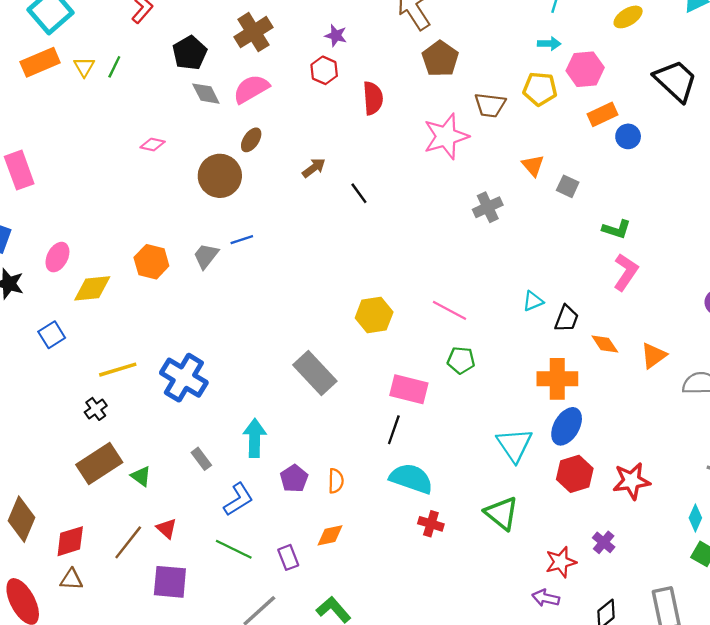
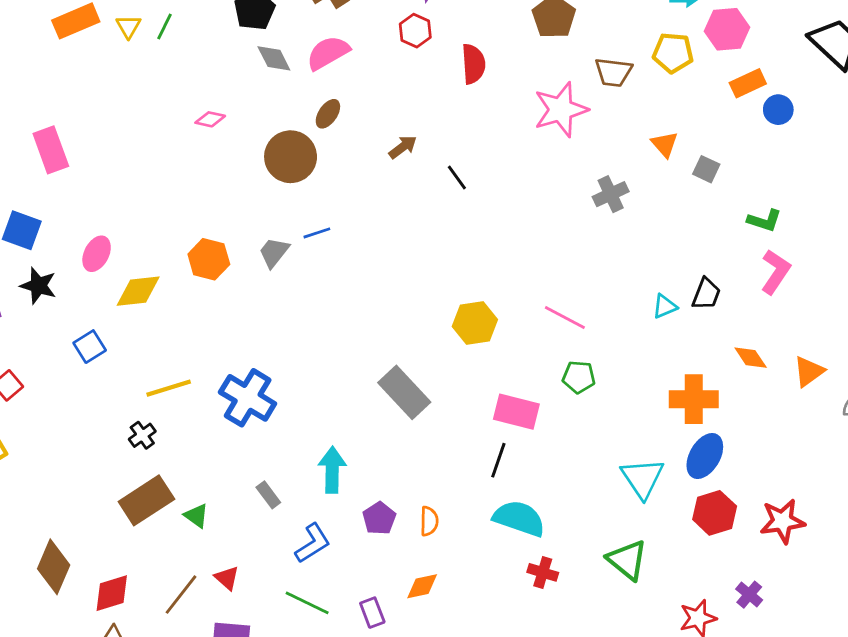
black trapezoid: (567, 319) -> (706, 294), moved

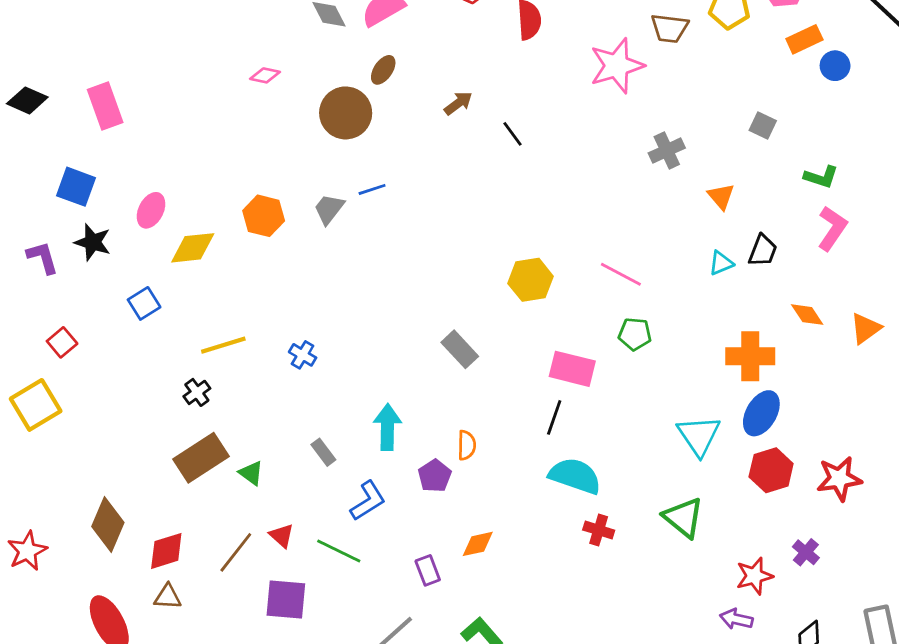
orange triangle: (665, 144) -> (721, 196), moved
gray rectangle: (404, 392) -> (460, 349), size x0.7
blue cross: (248, 398) -> (303, 355), size x0.5
orange semicircle: (429, 521) -> (467, 445), moved
green line: (307, 603) -> (339, 551), moved

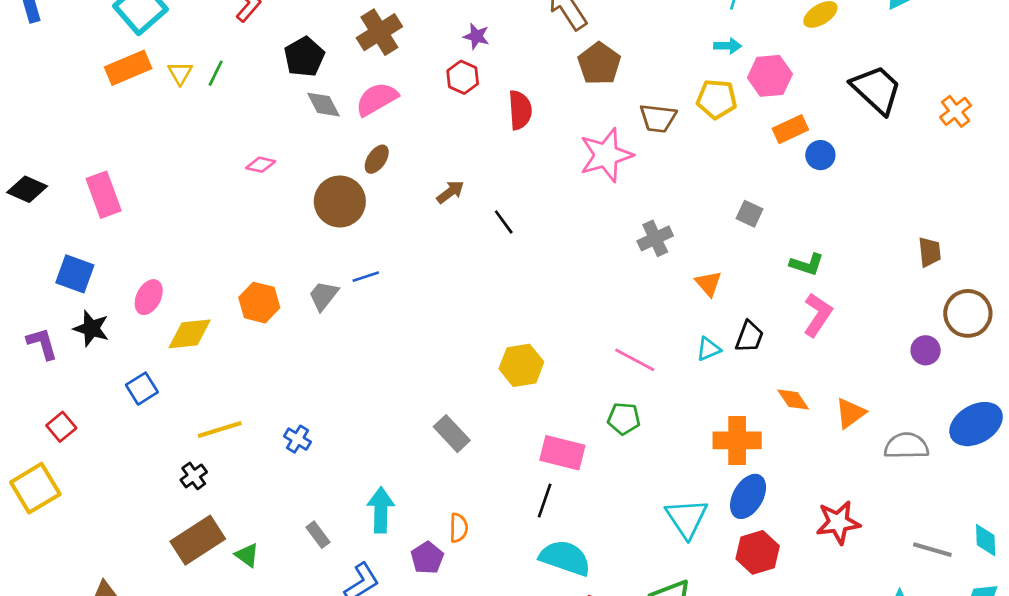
pink line: (621, 274) -> (635, 360), moved
red star: (839, 479) -> (838, 522), moved

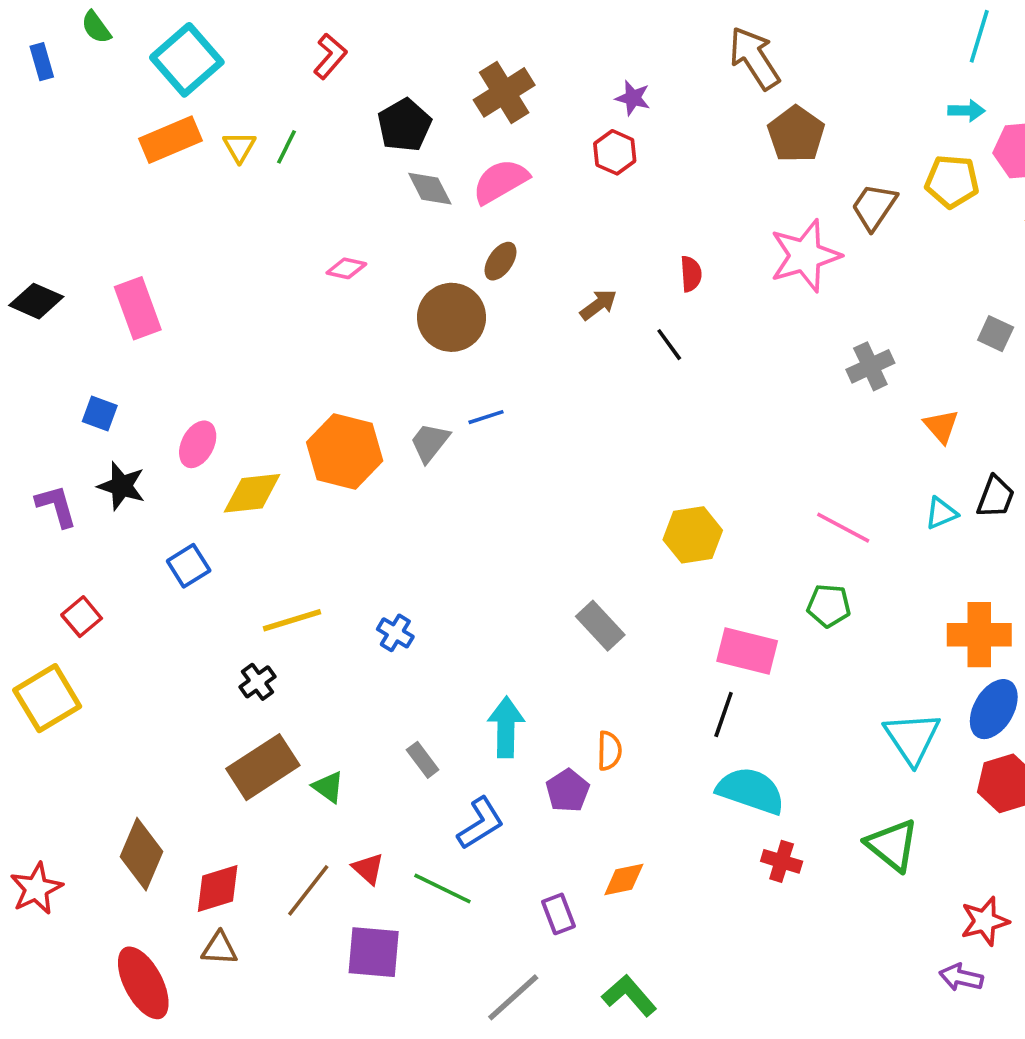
red semicircle: (520, 110) -> (691, 274), moved, size x0.7
brown trapezoid: (658, 118) -> (874, 207), turned 117
blue square: (75, 274) -> (100, 413), size x0.7
orange hexagon: (259, 303) -> (345, 452), size x1.4

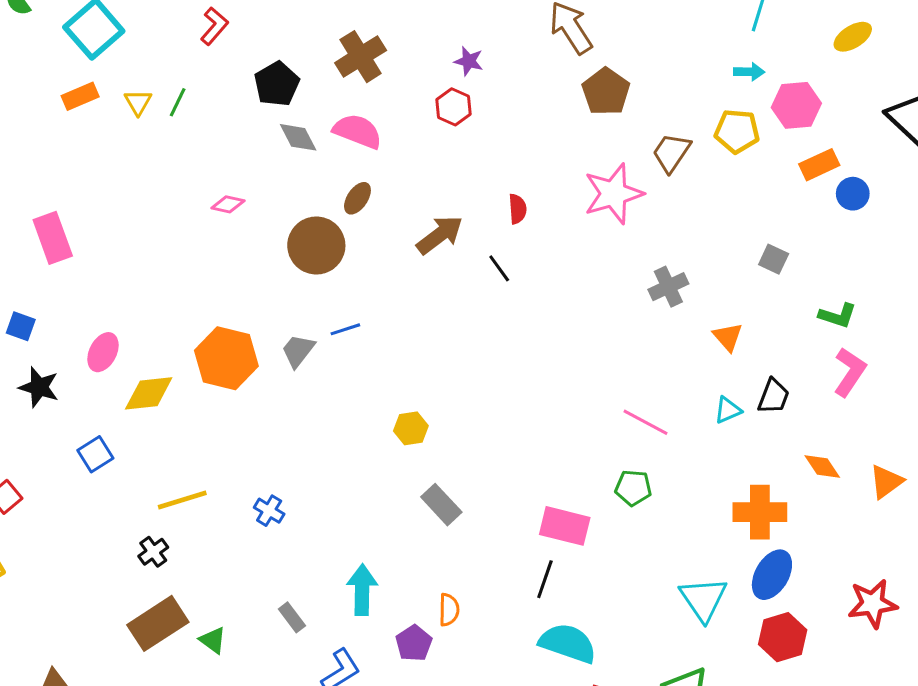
orange rectangle: (170, 140) -> (80, 96), size x0.7
pink semicircle: (500, 181) -> (357, 131), turned 51
brown arrow: (598, 305) -> (440, 235), size x1.5
yellow hexagon: (693, 535) -> (411, 428), moved, size x0.7

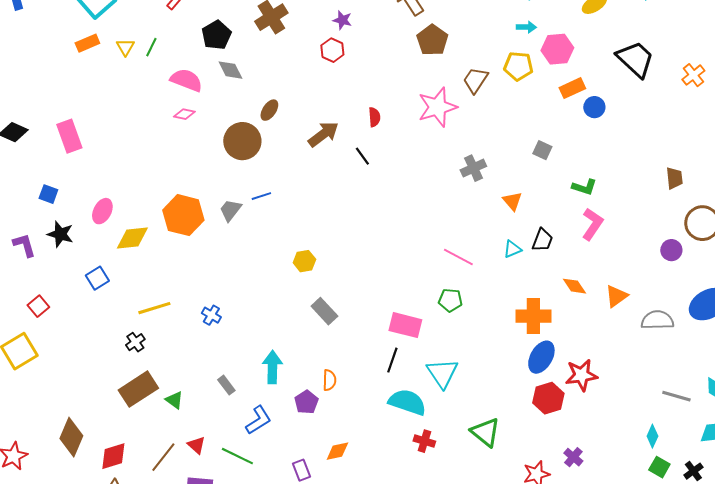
pink semicircle: (357, 131) -> (186, 80), moved
cyan triangle: (703, 599) -> (442, 373), moved
red star: (873, 604) -> (581, 375), moved

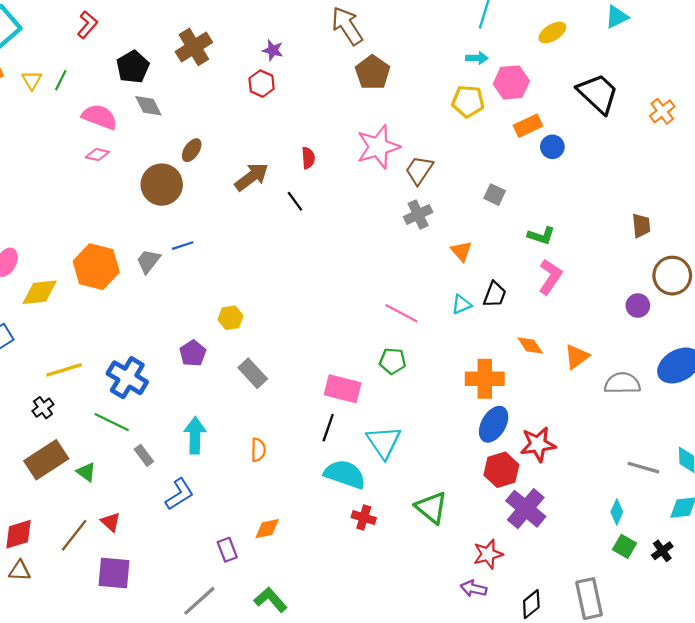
brown trapezoid: (475, 80) -> (419, 170), moved
blue cross: (211, 315) -> (127, 378), size x1.8
purple pentagon: (306, 402) -> (193, 353), moved
green line: (237, 456) -> (112, 422), moved
purple cross: (573, 457) -> (526, 509), moved, size x1.8

